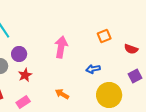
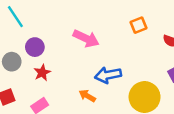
pink arrow: (61, 47) -> (86, 39), turned 105
blue arrow: (93, 69) -> (108, 75), moved, size x1.5

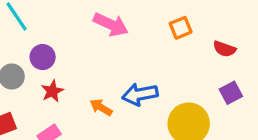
pink arrow: (86, 39) -> (111, 25), moved
orange arrow: (87, 96) -> (101, 107), moved

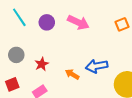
purple circle: (43, 57) -> (47, 22), moved

